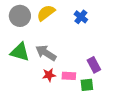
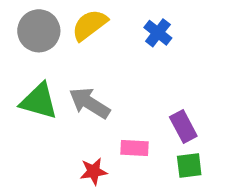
red star: (49, 75) -> (93, 171), moved
green square: (87, 85) -> (189, 166), moved

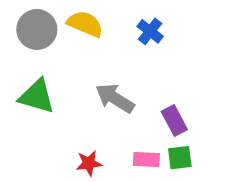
yellow semicircle: (90, 25) -> (85, 24), turned 60
gray arrow: (90, 103) -> (115, 98), moved
pink rectangle: (134, 148) -> (146, 160), moved

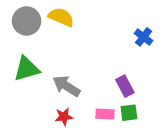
blue cross: (150, 31) -> (144, 37), moved
green triangle: (37, 96) -> (27, 69), turned -32
gray arrow: (115, 98) -> (66, 86), moved

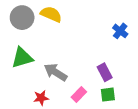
pink rectangle: (105, 114) -> (79, 95), moved, turned -48
red star: (64, 117) -> (41, 98), moved

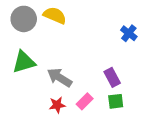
red star: (41, 98) -> (57, 105), moved

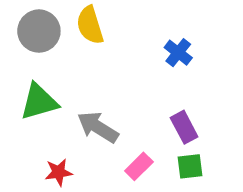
yellow semicircle: (55, 15) -> (90, 25), turned -130
blue cross: (129, 33) -> (178, 53), moved
red star: (57, 105) -> (59, 172), moved

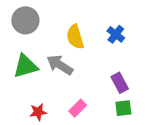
yellow semicircle: (90, 25) -> (75, 37), moved
gray arrow: (98, 127) -> (60, 65), moved
pink rectangle: (139, 166) -> (78, 108), moved

